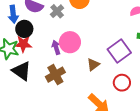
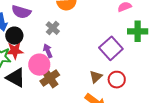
gray cross: (57, 11) -> (53, 28), moved
pink circle: (70, 42) -> (39, 65), moved
brown triangle: (93, 65) -> (96, 77), moved

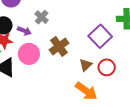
purple arrow: (48, 51) -> (24, 31), moved, turned 136
brown cross: (50, 78) -> (59, 46), moved

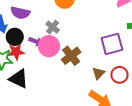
purple square: (100, 36) -> (112, 44), turned 30
pink circle: (29, 54) -> (49, 46), moved

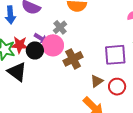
black circle: (15, 37) -> (35, 50), moved

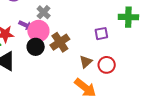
black circle: (35, 50) -> (36, 47), moved
purple square: (115, 55) -> (101, 34), size x0.6

